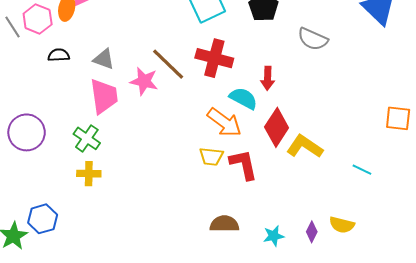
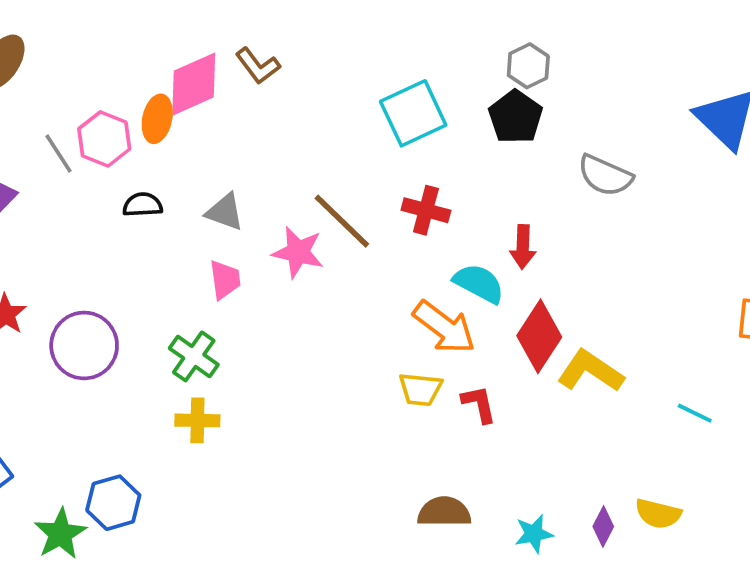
red cross: (214, 58) -> (426, 210), size x0.7
pink trapezoid: (104, 96) -> (225, 280), size x0.6
red L-shape: (243, 165) -> (479, 404), size x0.7

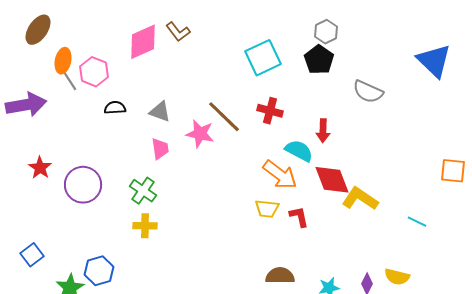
orange ellipse: (157, 119) -> (63, 61), moved
red diamond: (539, 336) -> (332, 180), turned -54

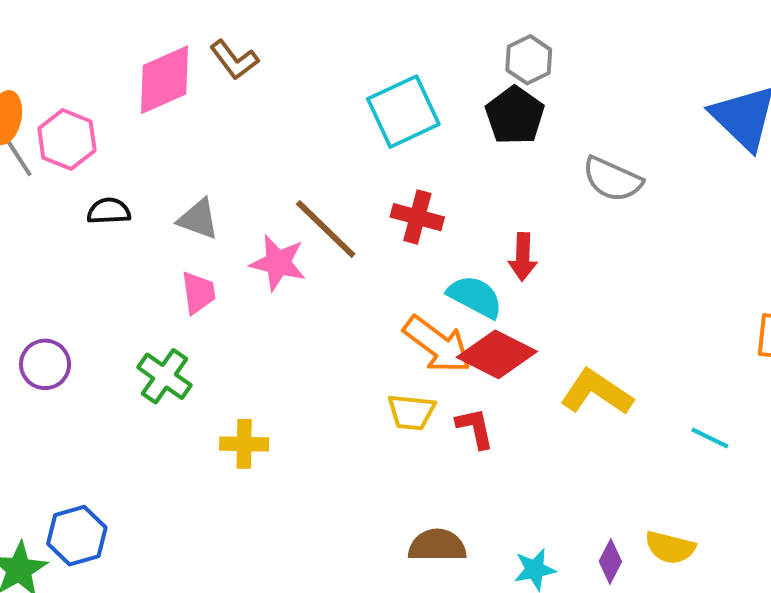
red diamond: (332, 180) -> (497, 354), moved, turned -42
purple circle: (83, 185) -> (45, 364), size x0.7
yellow cross: (145, 226) -> (244, 444), moved

